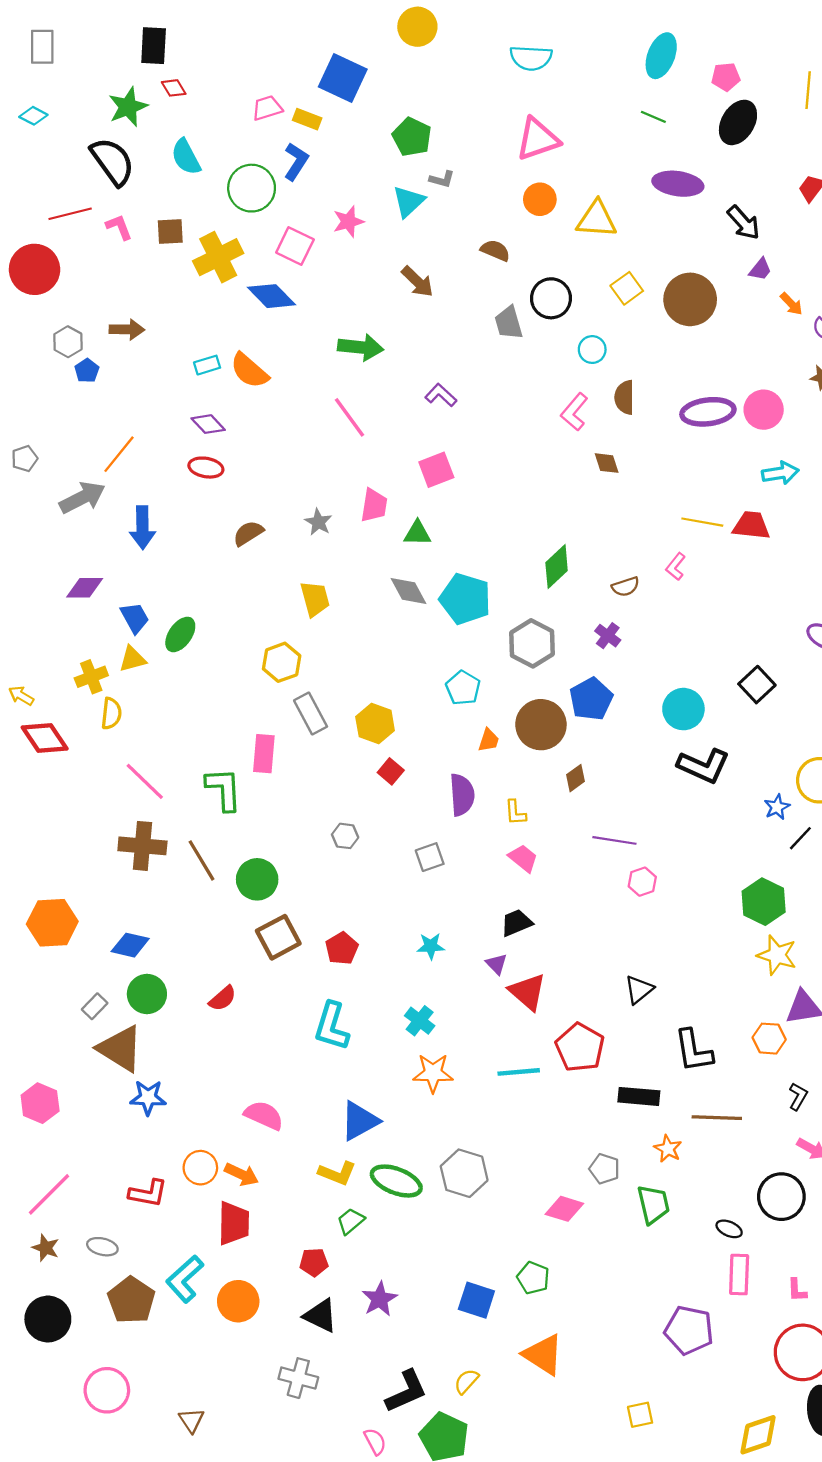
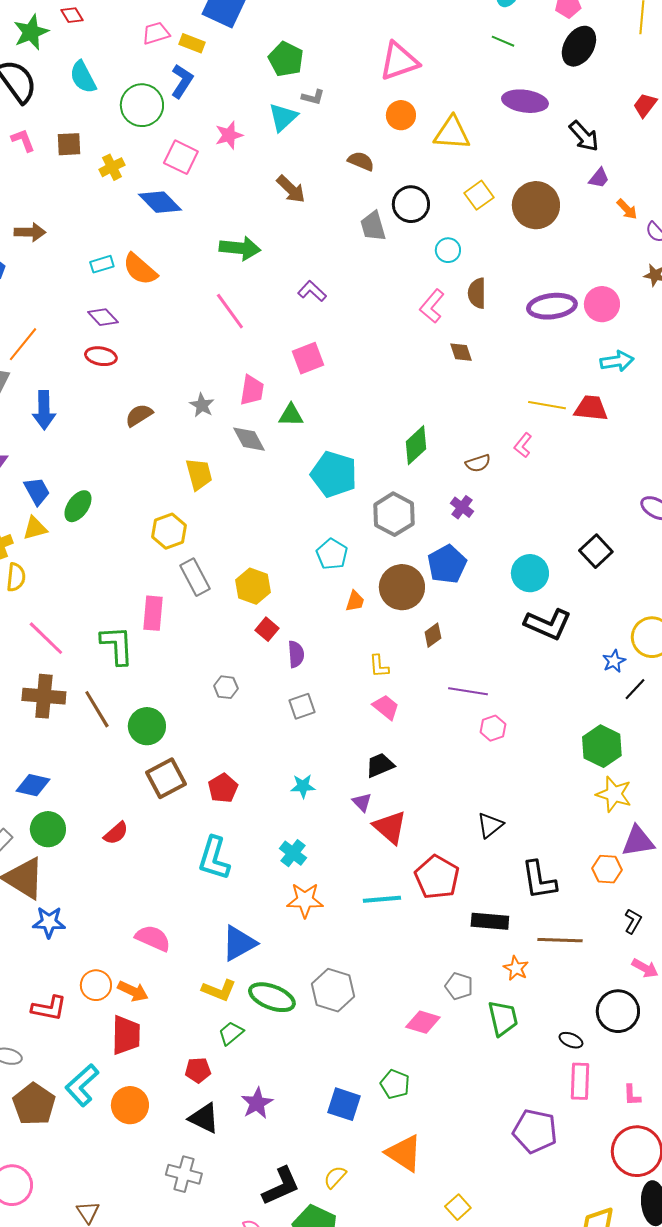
yellow cross: (218, 257) -> (112, 167), size x0.6
gray diamond: (409, 591) -> (249, 439), moved
purple semicircle: (462, 795) -> (296, 654), moved, size x0.7
yellow square: (640, 1415) -> (458, 1207), moved, turned -30

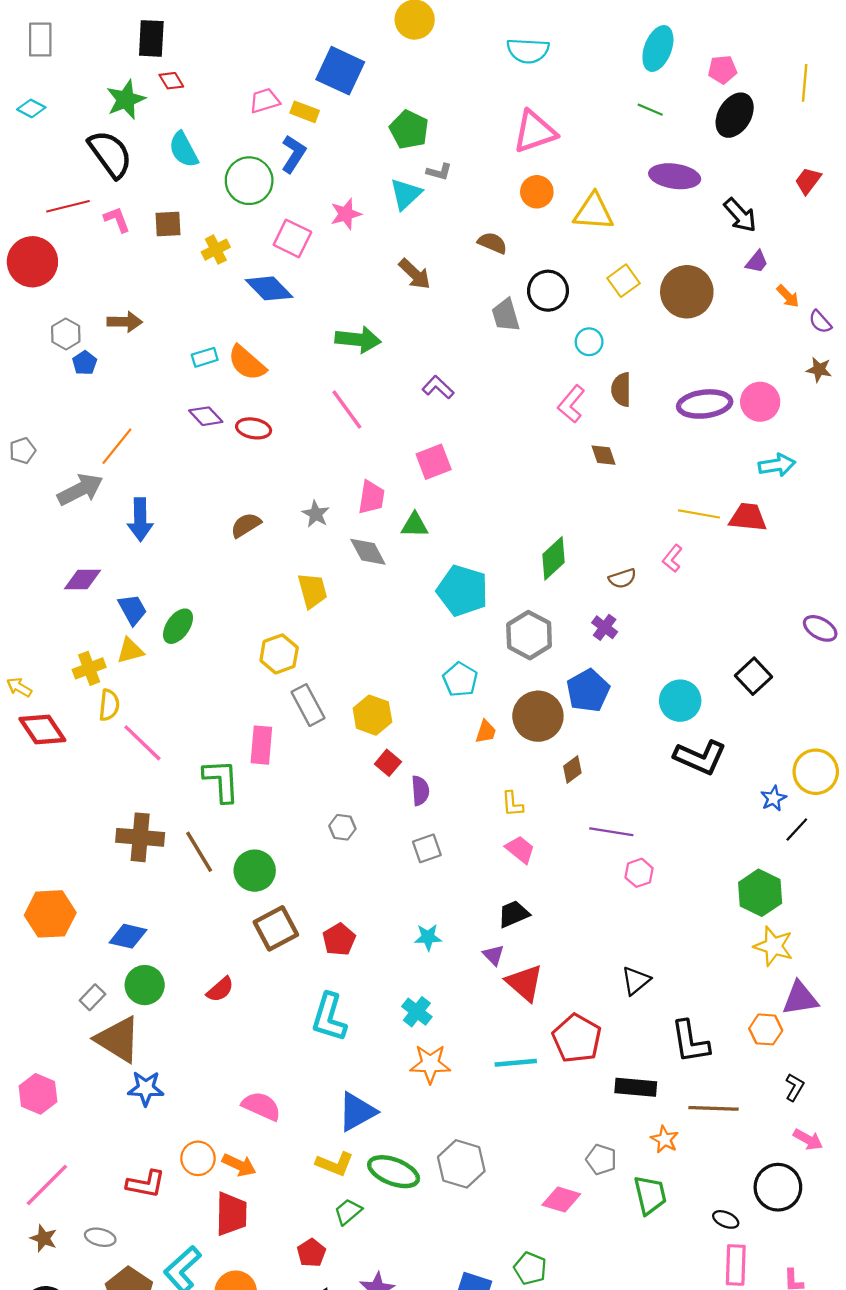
red ellipse: (101, 356) -> (254, 428), moved
pink line: (46, 638) -> (142, 743), moved
red pentagon: (198, 1070) -> (311, 1253), turned -30

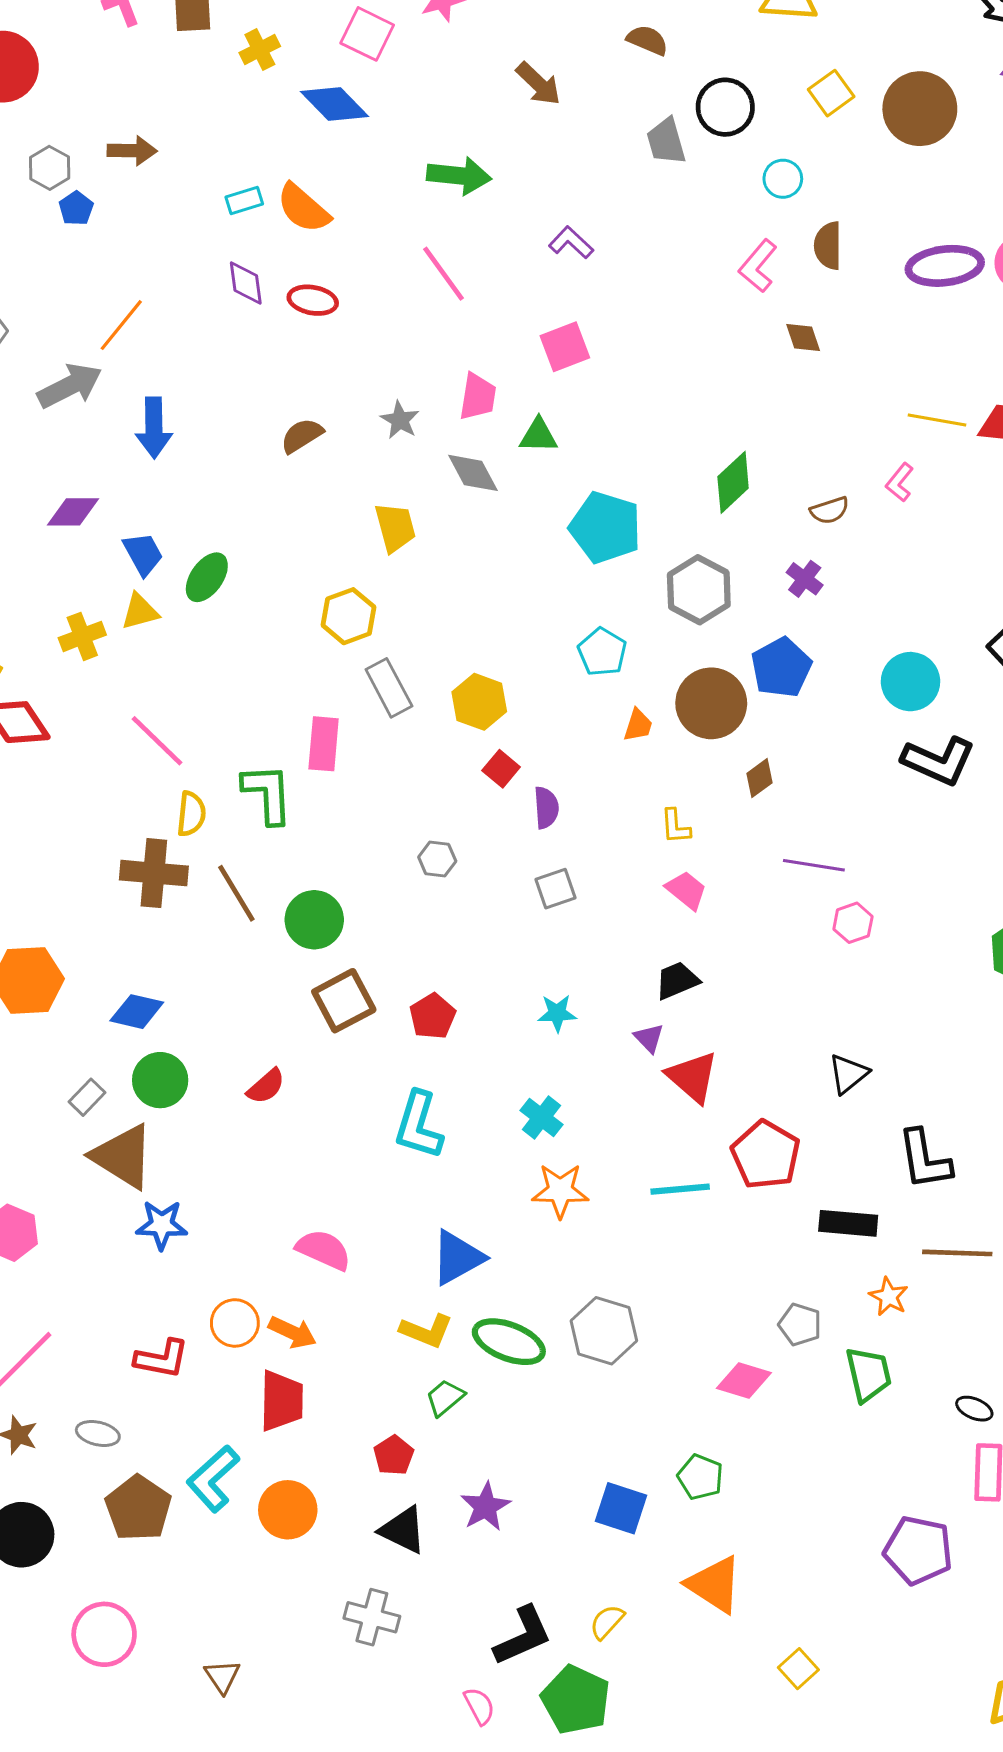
purple diamond: (206, 416) -> (246, 283), turned 36
yellow semicircle: (109, 705) -> (191, 814), moved

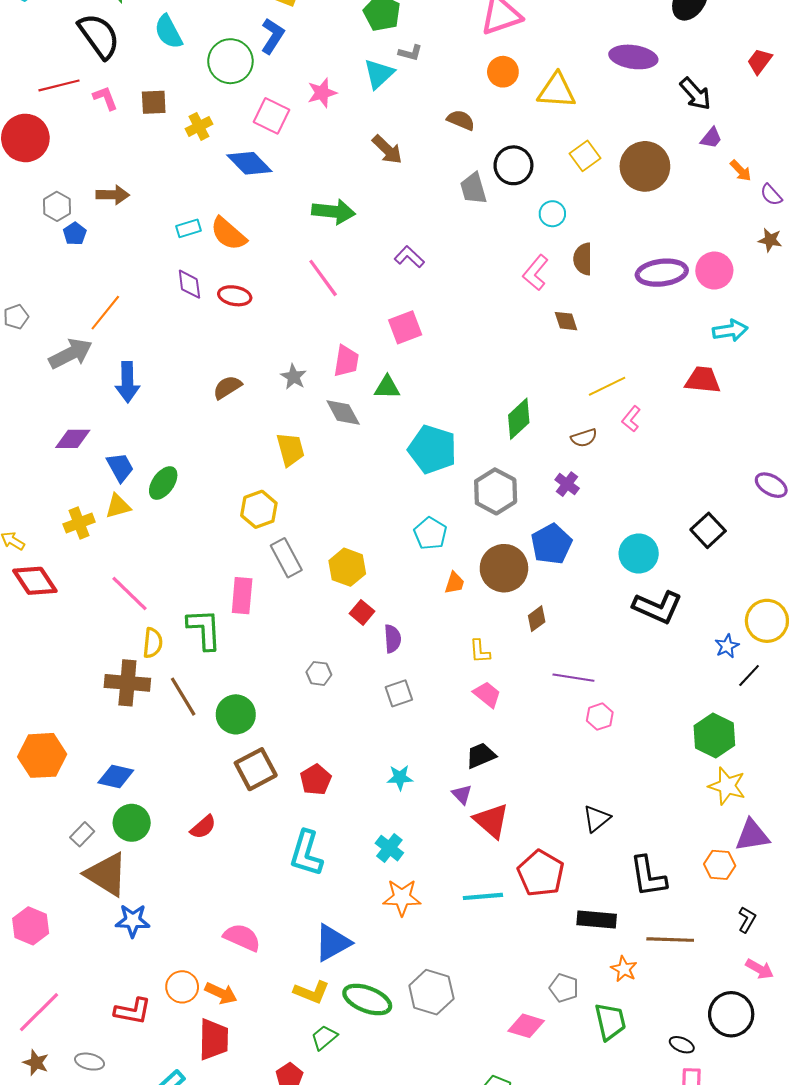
yellow line: (937, 420) -> (607, 386), moved, turned -36

